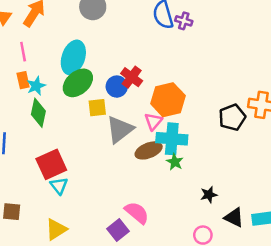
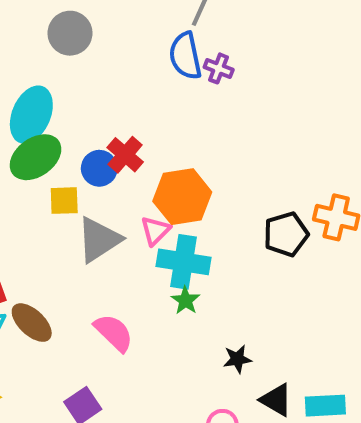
brown ellipse: (149, 150) -> (32, 323), moved, turned 60
pink semicircle: (137, 213) -> (114, 333), moved

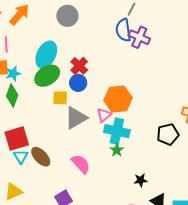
purple cross: (219, 68) -> (139, 37), size x1.5
red cross: (125, 155) -> (79, 66), moved
black pentagon: (286, 234) -> (168, 134), moved

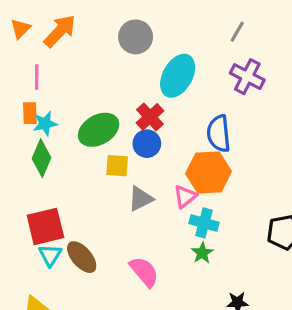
blue semicircle: (123, 30) -> (219, 134), moved
cyan ellipse: (46, 55) -> (178, 76), moved
gray triangle: (76, 118) -> (140, 199), size x0.7
cyan cross: (117, 131) -> (204, 223), size x0.7

